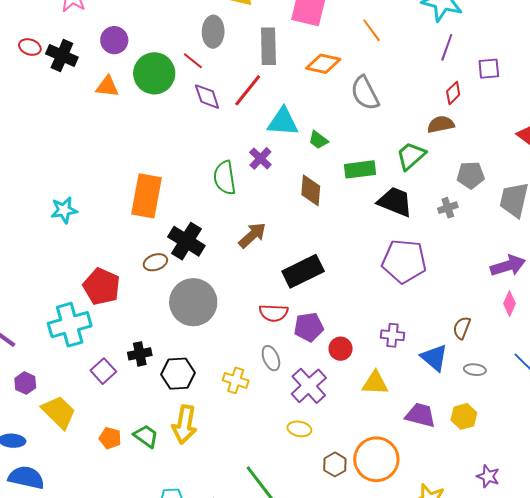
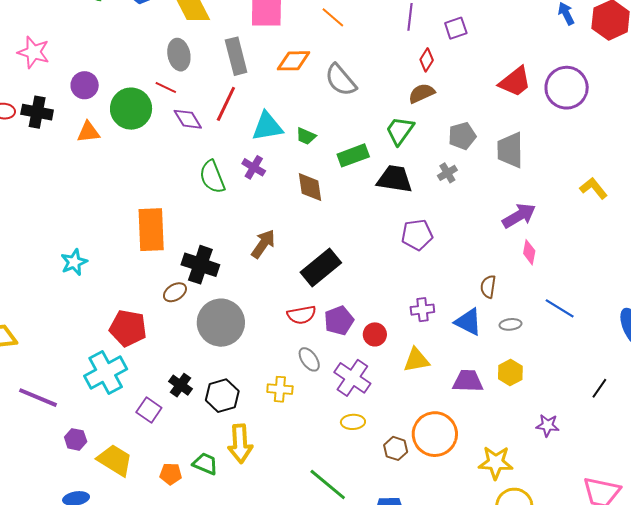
green semicircle: (225, 178) -> (212, 177), moved
purple pentagon: (404, 261) -> (417, 235), size x0.7
black cross: (140, 354) -> (180, 385), turned -30

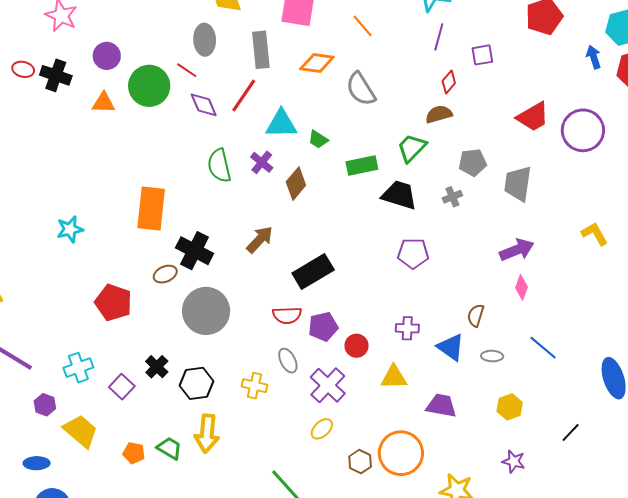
brown diamond: (310, 187) -> (296, 184), moved, turned 40
cyan cross: (106, 372) -> (78, 368), moved, size x0.7
yellow hexagon: (510, 372) -> (510, 407), moved
yellow ellipse: (353, 422) -> (322, 429), turned -50

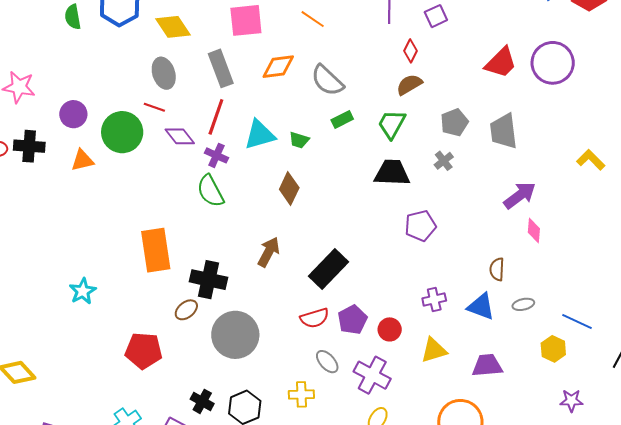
purple cross: (262, 162) -> (216, 155), moved
green rectangle: (362, 165) -> (342, 119), moved, size x0.7
blue line: (543, 348) -> (577, 321), moved

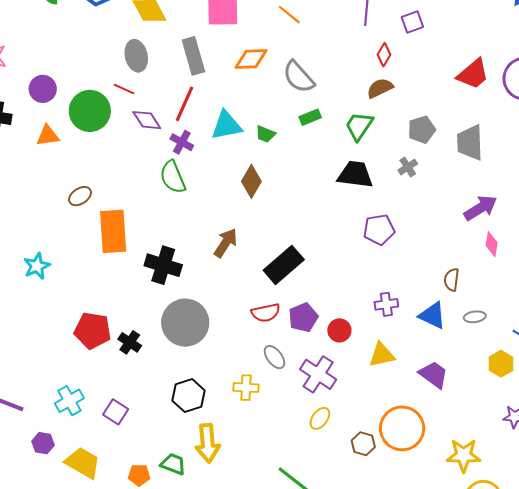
brown ellipse: (186, 310) -> (80, 196), moved
purple trapezoid: (487, 365) -> (434, 375), turned 36
black cross: (202, 401) -> (130, 342), moved

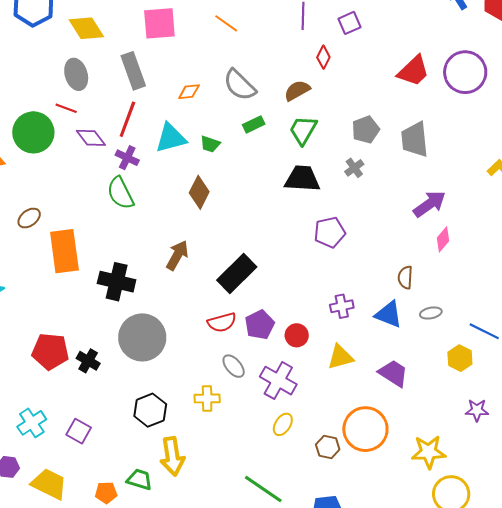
orange diamond: (251, 59) -> (189, 92), moved, size x0.7
brown semicircle: (380, 88) -> (297, 91), moved
pink diamond: (492, 244) -> (443, 239), turned 35

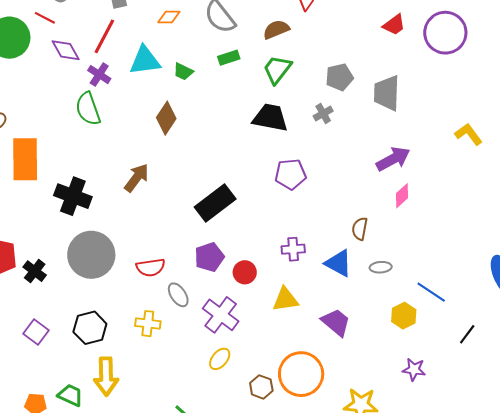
red trapezoid: (413, 71) -> (394, 25), size x0.7
black rectangle: (237, 274) -> (215, 203), moved
red semicircle: (222, 322) -> (151, 267), moved
purple square: (79, 431) -> (36, 332), moved

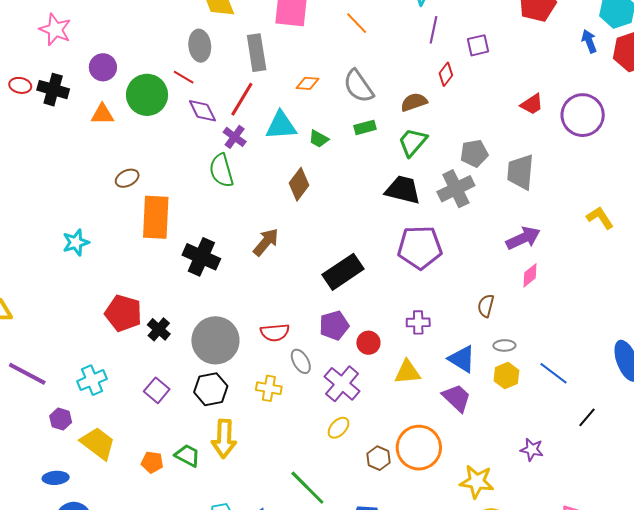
gray cross: (323, 113) -> (456, 189), size x1.8
purple pentagon: (291, 174) -> (420, 247), size x1.4
gray circle: (91, 255) -> (215, 340), moved
blue triangle: (339, 263) -> (462, 359), moved
yellow hexagon: (404, 316) -> (506, 376), moved

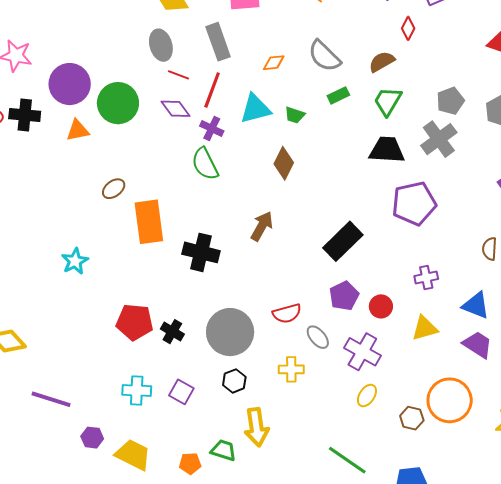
purple circle: (103, 67) -> (70, 84), size x1.5
red line: (184, 77) -> (178, 75), moved
cyan cross: (92, 380) -> (137, 390), moved, turned 36
black hexagon: (211, 389) -> (234, 381), size x0.7

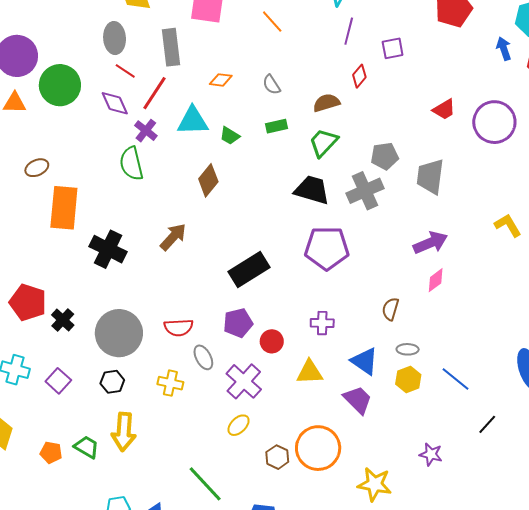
gray semicircle: (324, 56) -> (272, 85), size x0.6

